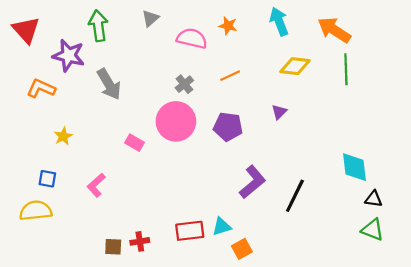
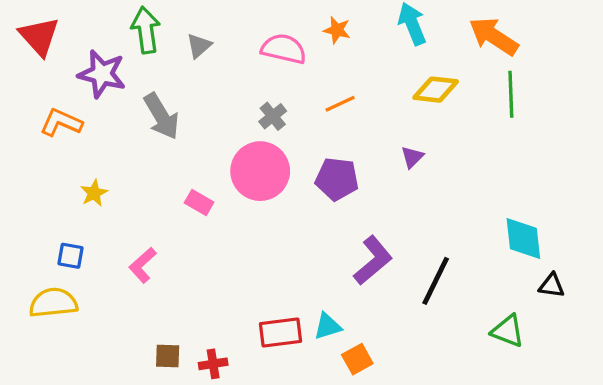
gray triangle: (150, 18) -> (199, 46), moved
green triangle: (373, 230) -> (508, 331), moved
red cross: (140, 241) -> (213, 364), moved

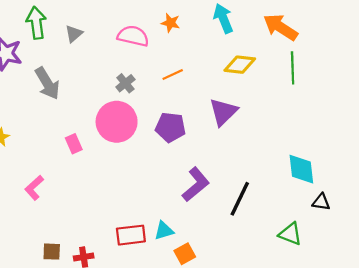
purple triangle: (412, 157) -> (223, 112), size x1.8
pink rectangle: (199, 202) -> (74, 144), turned 36

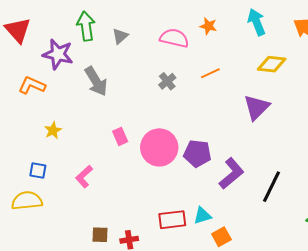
pink circle: (117, 122) -> (159, 147), moved
purple pentagon: (170, 127) -> (197, 153), moved

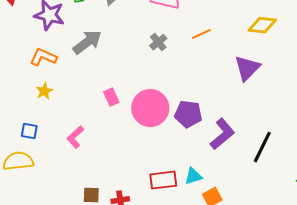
gray arrow: (96, 81) -> (87, 42), turned -96
orange L-shape: (32, 85) -> (43, 57), moved

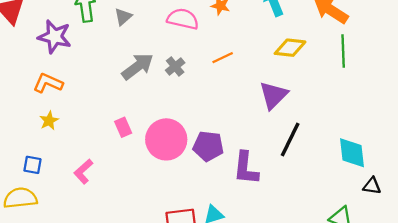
gray arrow: (87, 42) -> (138, 66), moved
purple L-shape: (222, 134) -> (246, 168), turned 136
black line: (262, 147) -> (290, 139), moved

